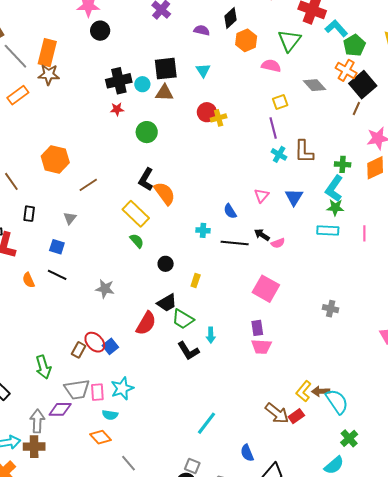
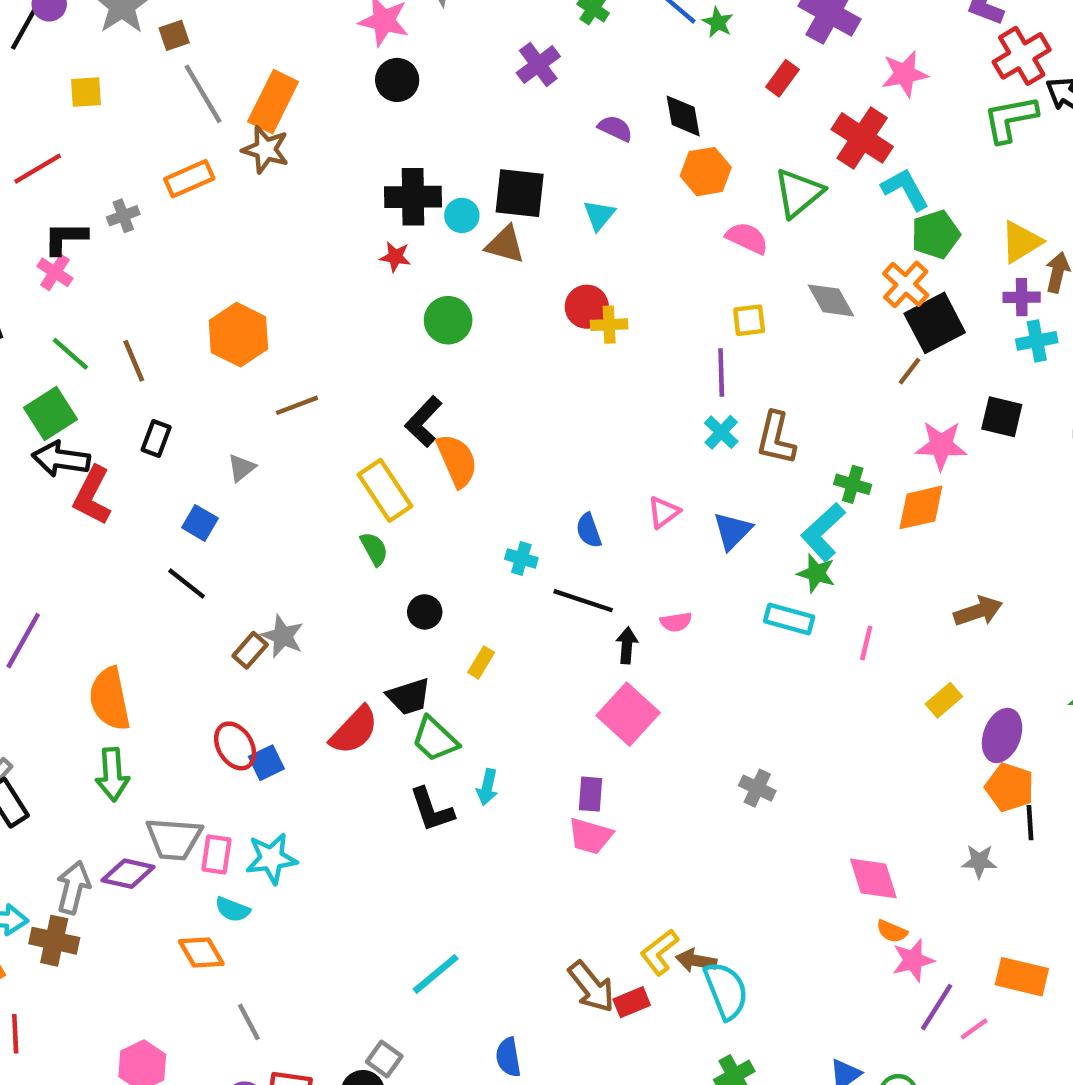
black diamond: (231, 18) -> (683, 116), turned -70
black arrow: (262, 235) -> (627, 645), moved, turned 49
orange semicircle: (28, 280) -> (110, 699), moved, size x1.8
brown rectangle: (79, 350) -> (250, 650), moved

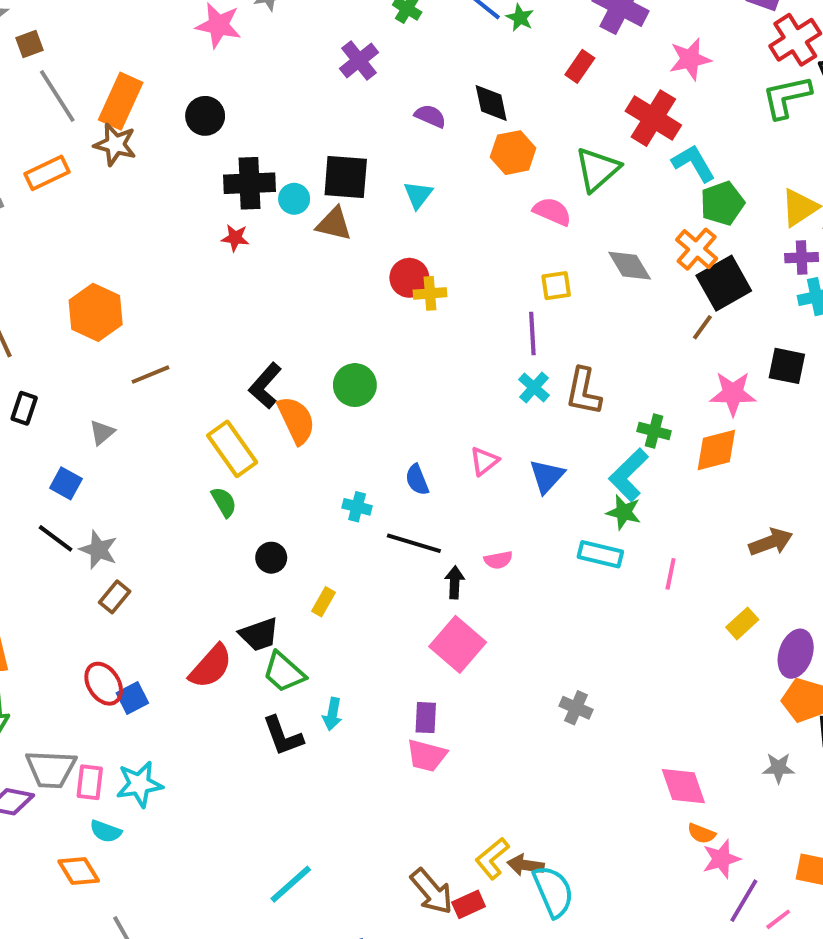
black circle: (397, 80) -> (205, 116), moved
green circle: (448, 320) -> (355, 385), moved
gray star: (283, 636) -> (98, 550), moved

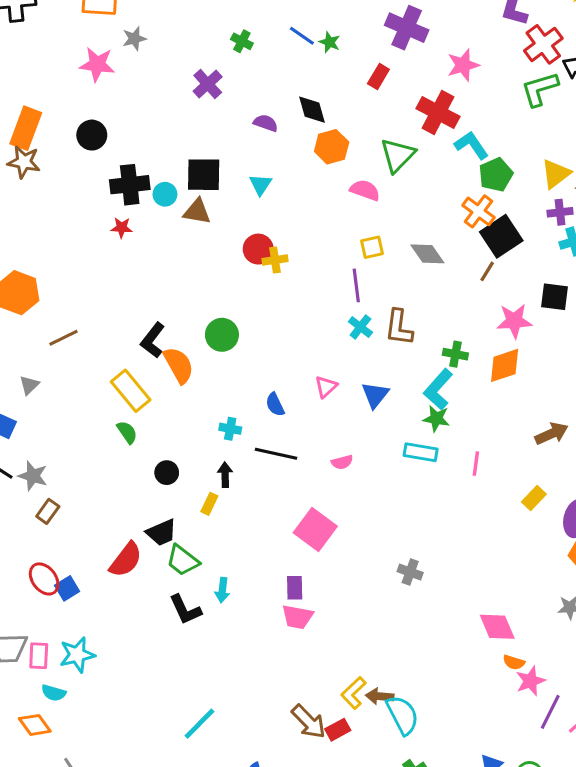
gray diamond: (630, 266) -> (427, 254), moved
black arrow: (455, 582) -> (225, 475), moved

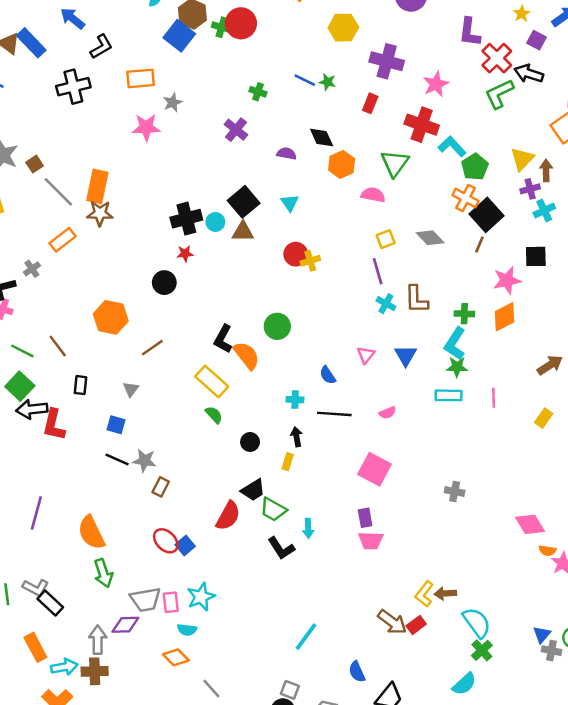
black circle: (92, 135) -> (164, 283), moved
black square: (204, 175) -> (244, 202), turned -32
cyan semicircle: (402, 715) -> (477, 623), moved

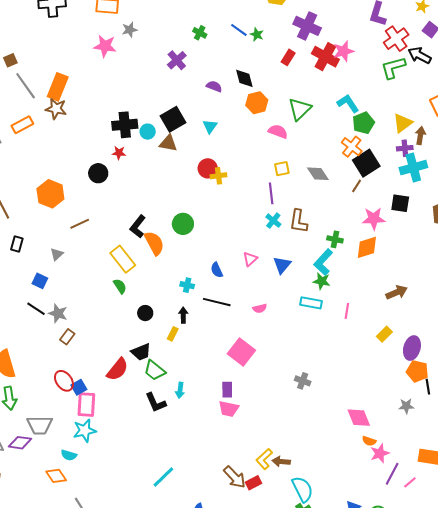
red cross: (422, 125) -> (325, 57), moved
cyan cross: (544, 211) -> (413, 168), size x1.5
pink rectangle: (171, 602) -> (86, 405), moved, size x1.4

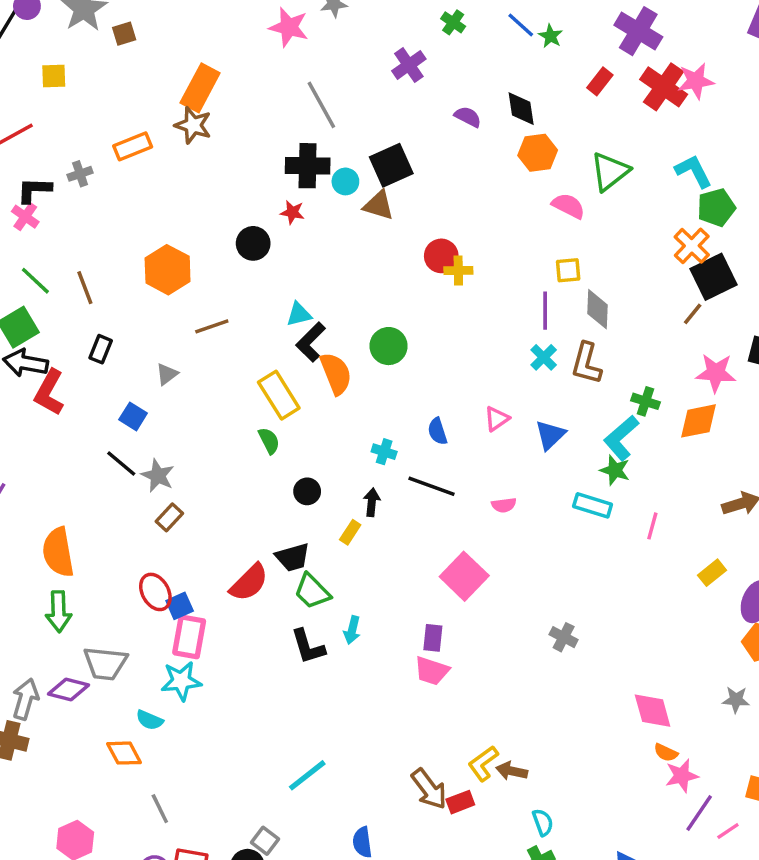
gray line: (26, 86) -> (321, 105), moved
cyan triangle: (210, 126) -> (299, 314), moved, turned 35
gray diamond: (318, 174) -> (597, 309), moved, turned 30
cyan semicircle: (302, 489) -> (543, 822), size x0.6

